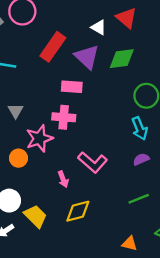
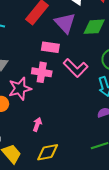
pink L-shape: (93, 162) -> (76, 68), moved
pink arrow: (63, 179) -> (37, 124), turned -144

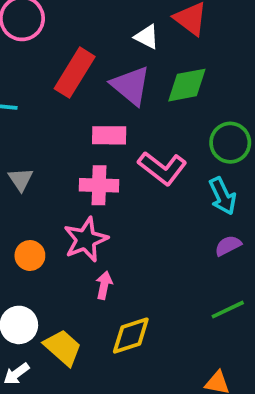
pink star: (20, 89) -> (86, 240), moved

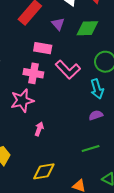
purple triangle: (131, 86) -> (58, 24), size x0.6
pink arrow: (104, 285) -> (39, 129), moved
yellow diamond: (131, 336) -> (44, 171), moved

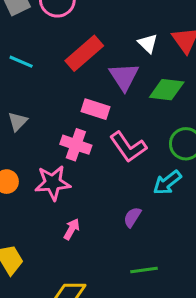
purple triangle: (58, 24) -> (124, 77), size x1.5
cyan arrow: (97, 89) -> (167, 183), turned 60
purple semicircle: (96, 115) -> (132, 217), moved, turned -48

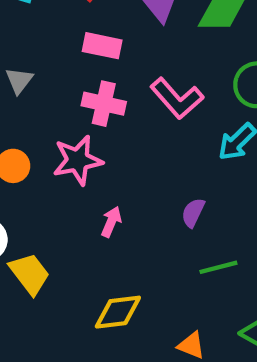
pink rectangle: (95, 109) -> (102, 46), moved
purple semicircle: (132, 217) -> (193, 213), moved

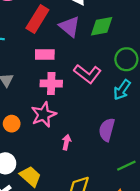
purple semicircle: (193, 213) -> (107, 130), size x1.5
green line: (218, 267) -> (126, 166), moved

